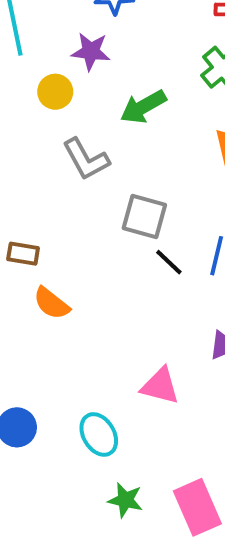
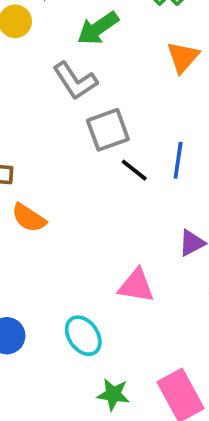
gray L-shape: (86, 159) -> (75, 81), moved
gray square: (144, 216) -> (108, 130), turned -30

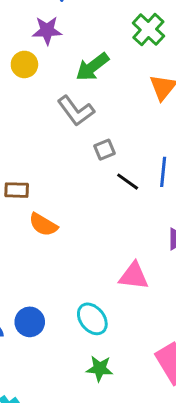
gray square: (108, 130) -> (104, 150), size x0.6
green star: (113, 394) -> (100, 369), moved

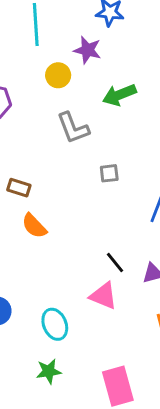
gray L-shape: (76, 111) -> (73, 128), moved
black line: (128, 182) -> (115, 262), moved
green star: (100, 369) -> (49, 371), turned -30

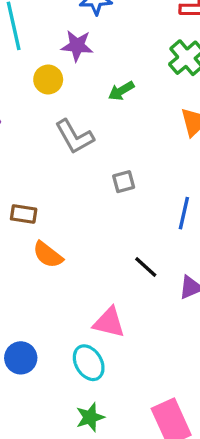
green arrow: (119, 95) -> (121, 91), size x0.7
black line: (115, 262) -> (146, 267), moved
pink triangle: (103, 296) -> (109, 323), moved

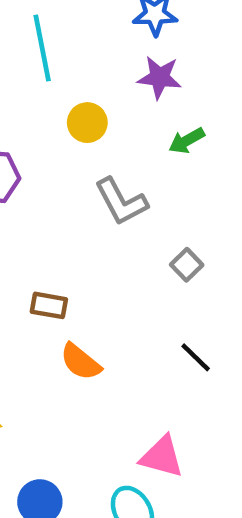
purple star: (77, 46) -> (160, 77), moved
gray square: (124, 182) -> (187, 265), turned -30
black line: (146, 267) -> (196, 357), moved

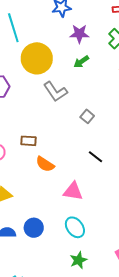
purple star: (160, 77) -> (79, 34), moved
yellow circle: (87, 123) -> (37, 58), size x1.8
pink triangle: (162, 457) -> (73, 191), moved

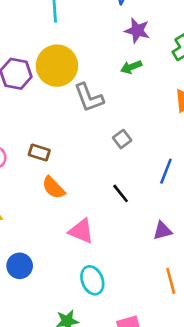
yellow circle: (37, 58) -> (57, 66), moved
cyan ellipse: (75, 227) -> (92, 280), moved

